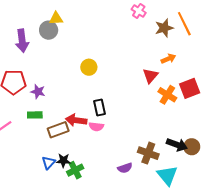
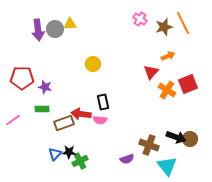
pink cross: (139, 11) -> (140, 19), moved
yellow triangle: (56, 18) -> (70, 24), moved
purple arrow: (22, 41) -> (38, 30), moved

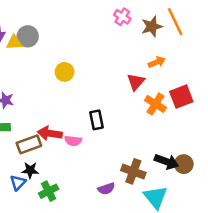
yellow triangle: (70, 24) -> (14, 42), moved
gray circle: (55, 29) -> (28, 36), moved
black rectangle: (103, 102) -> (96, 120), moved
black star: (69, 152) -> (30, 170), moved

